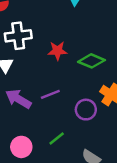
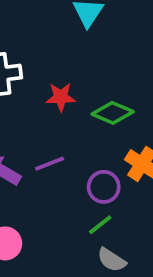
green line: (57, 139) -> (100, 225), moved

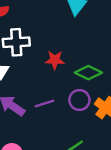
purple circle: (104, 187) -> (79, 100), moved

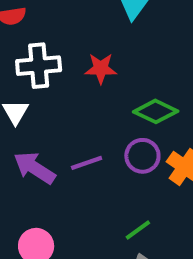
red star: (55, 60) -> (101, 68), moved

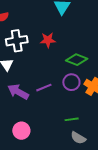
green line: (138, 230) -> (72, 119), turned 32

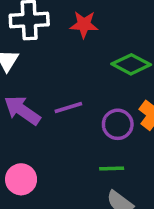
purple circle: (71, 82) -> (118, 124), moved

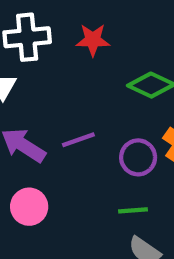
pink circle: (21, 179) -> (29, 207), moved

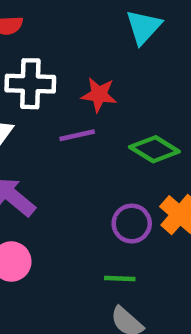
purple line: (78, 140) -> (77, 135), moved

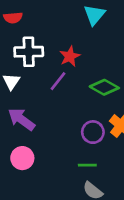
red star: (99, 95) -> (70, 56), turned -30
purple line: (77, 135) -> (58, 81), turned -36

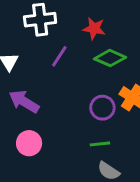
white cross: (29, 52) -> (40, 20), moved
red star: (70, 56) -> (94, 28), moved, turned -30

